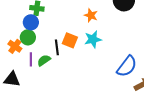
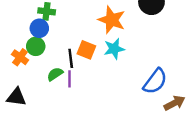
orange star: (91, 15) -> (112, 20), size x1.6
purple line: (31, 59) -> (69, 79), moved

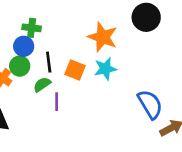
black line: (71, 58) -> (49, 62), moved
green semicircle: (55, 74) -> (42, 84), moved
blue semicircle: (155, 81) -> (150, 104), turned -68

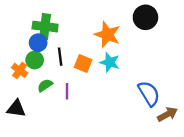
green cross: (32, 28) -> (45, 27), size x1.5
cyan star: (105, 69) -> (110, 62), turned 30
green semicircle: (42, 84) -> (45, 85), moved

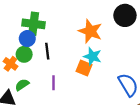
orange square: (83, 64) -> (84, 68), moved
green semicircle: (45, 85) -> (22, 85), moved

